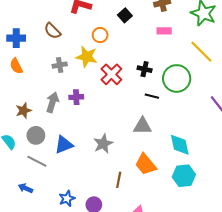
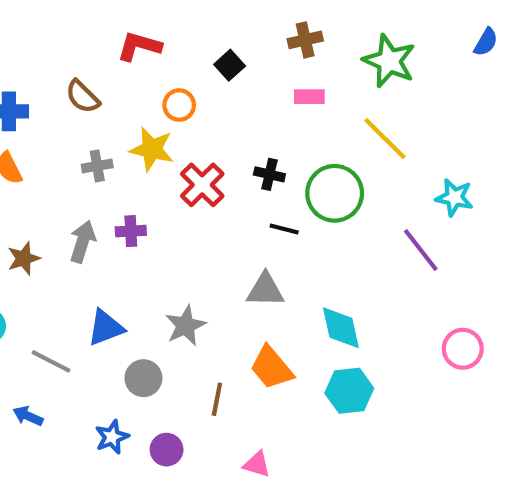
gray circle: (36, 135) -> (143, 378), moved

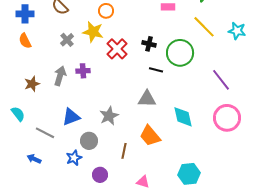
gray cross: (97, 166) -> (67, 40), turned -32
cyan star: (454, 197) -> (237, 31), moved
pink circle: (463, 349) -> (227, 118), moved, size x1.4
cyan hexagon: (349, 391) -> (189, 174), moved
blue star: (112, 437) -> (74, 158), moved

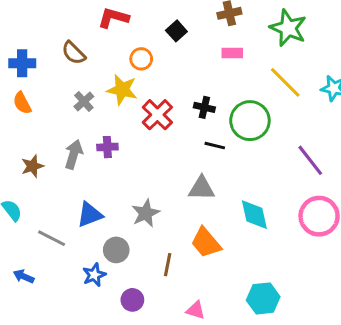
blue arrow: (34, 159) -> (24, 276), moved

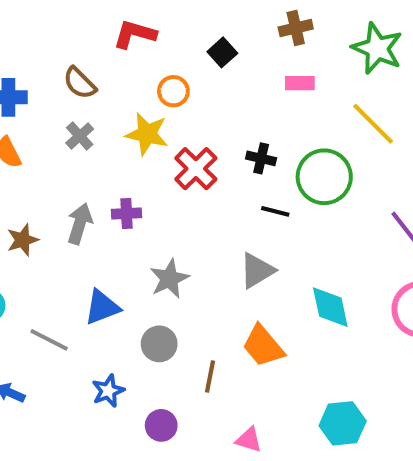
gray cross: (84, 101) -> (80, 136), moved
gray triangle: (201, 188) -> (257, 271), turned -32
gray star: (146, 213) -> (169, 279), moved
gray circle: (116, 250) -> (159, 344), moved

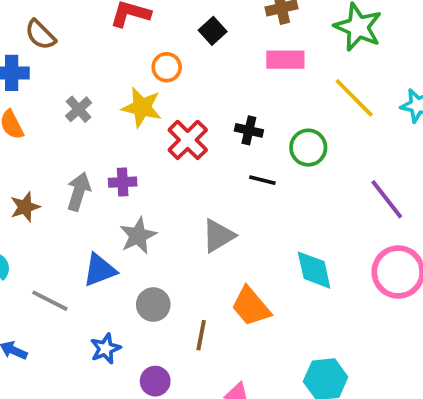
brown semicircle: (80, 83) -> (40, 35), moved
pink rectangle: (300, 83) -> (285, 60), size x1.4
green circle: (324, 177) -> (308, 148), size x0.7
gray triangle: (257, 271) -> (218, 236), moved
gray star: (169, 279) -> (138, 236), moved

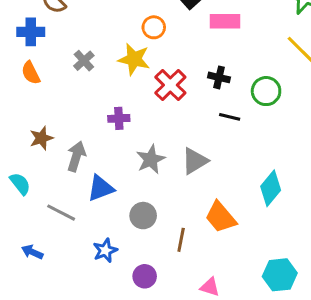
pink rectangle: (285, 60) -> (225, 21), moved
gray arrow: (79, 192) -> (76, 156), moved
gray star: (138, 236) -> (151, 159), moved
cyan diamond: (314, 270) -> (271, 188), turned 52

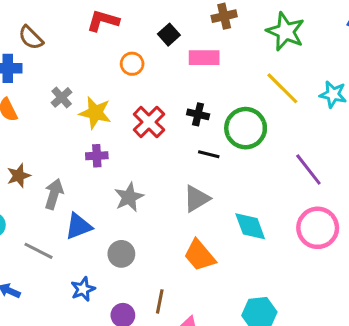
yellow star: (134, 59) -> (95, 113), moved
green circle: (266, 91) -> (246, 128), size x1.4
gray triangle: (195, 161) -> (196, 199), moved
cyan diamond: (271, 188) -> (250, 226), turned -60
brown line: (181, 240) -> (160, 301), moved

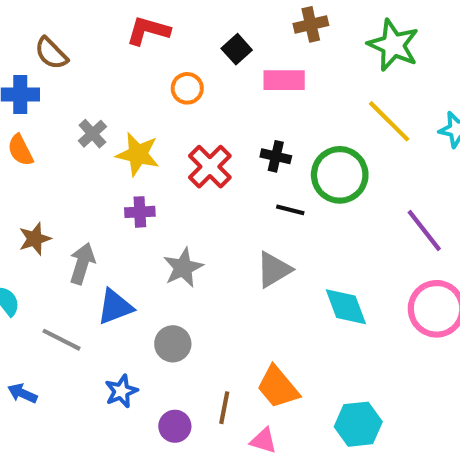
orange trapezoid: (200, 255) -> (278, 387), moved

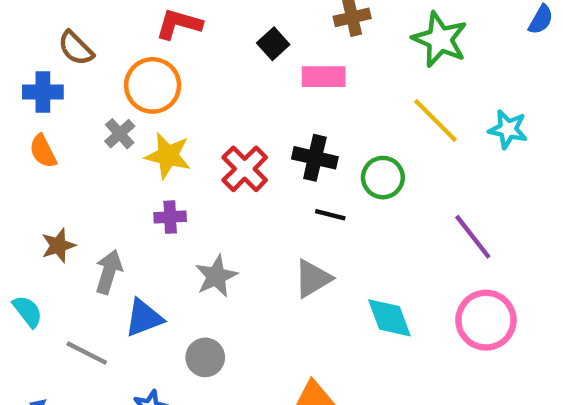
orange circle: (187, 88) -> (153, 85), moved, size x1.6
black cross: (276, 156) -> (315, 158), size x1.4
green circle: (340, 175) -> (383, 178), size x0.7

